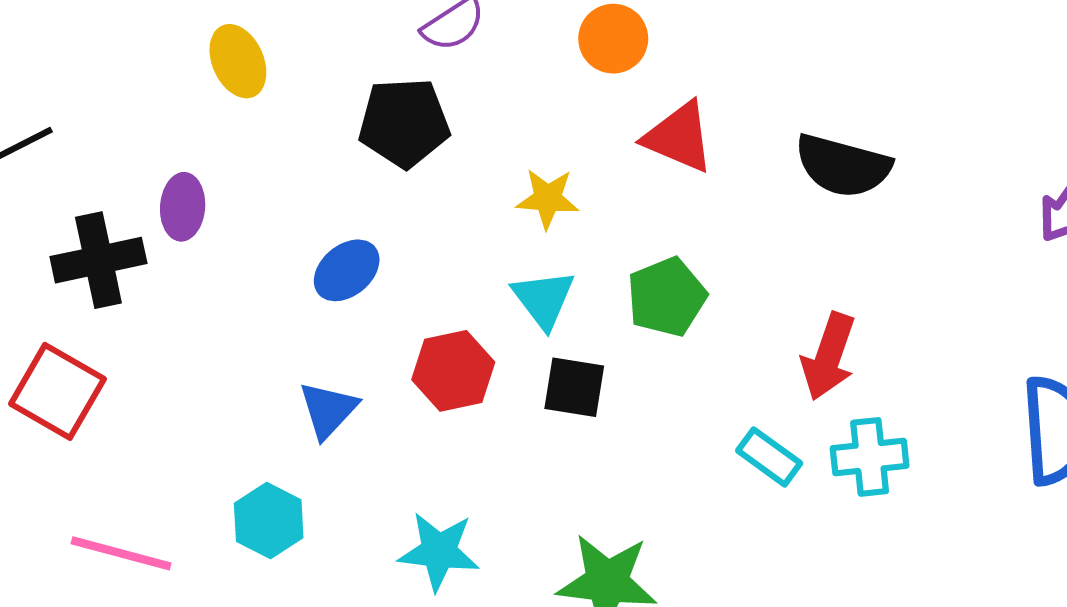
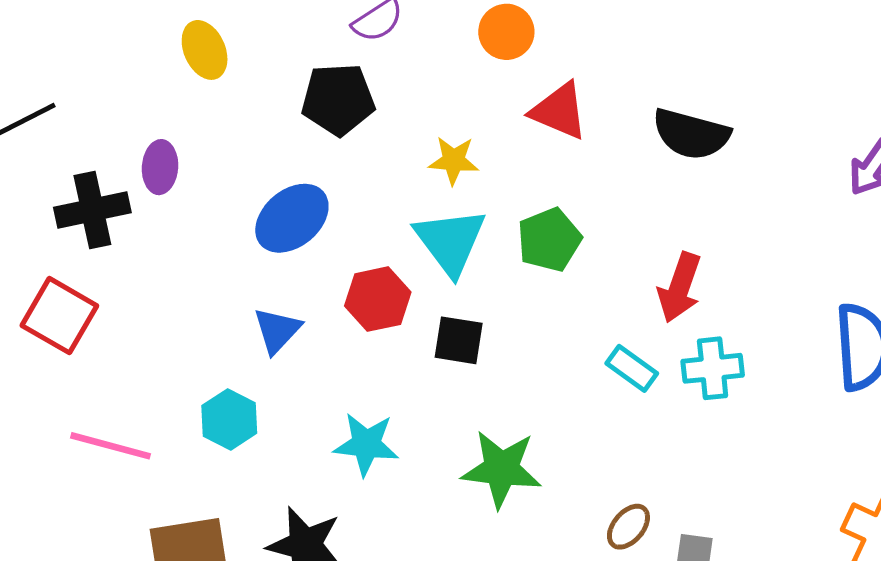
blue ellipse: (347, 270) -> (292, 218), size x1.4
cyan triangle: (544, 299) -> (450, 241), size x1.4
black square: (574, 387) -> (459, 340), moved

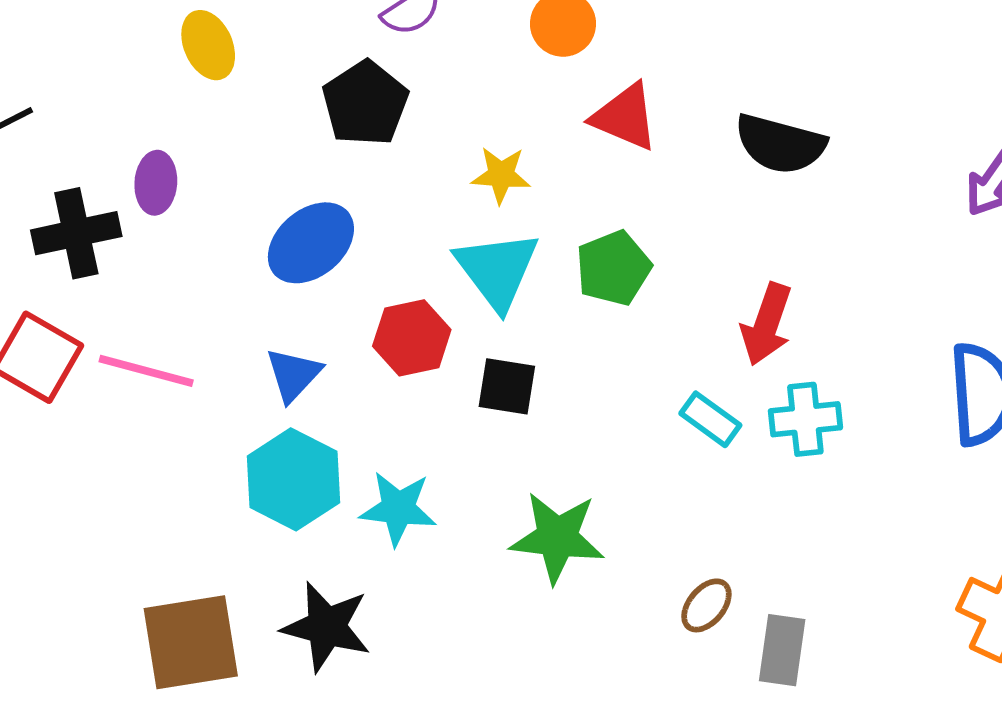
black pentagon: (338, 99) -> (365, 103), turned -30
cyan hexagon: (229, 419) -> (293, 479), moved, size x1.4
pink line: (111, 446) -> (146, 371), moved

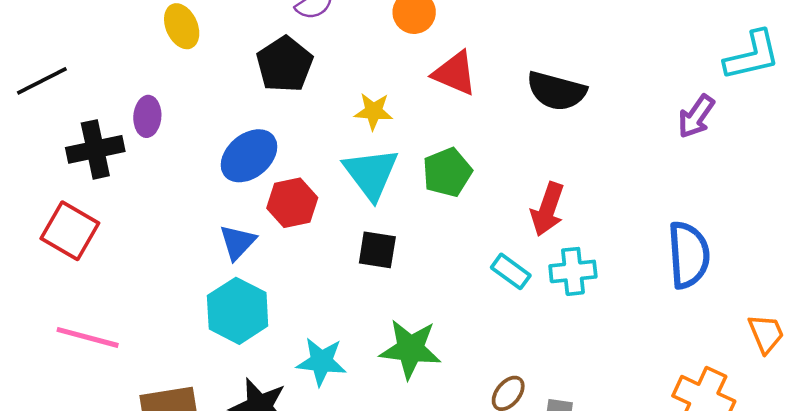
red hexagon: (412, 338) -> (292, 203), moved
pink line: (146, 371) -> (88, 337), moved
cyan star: (398, 508) -> (321, 362), moved

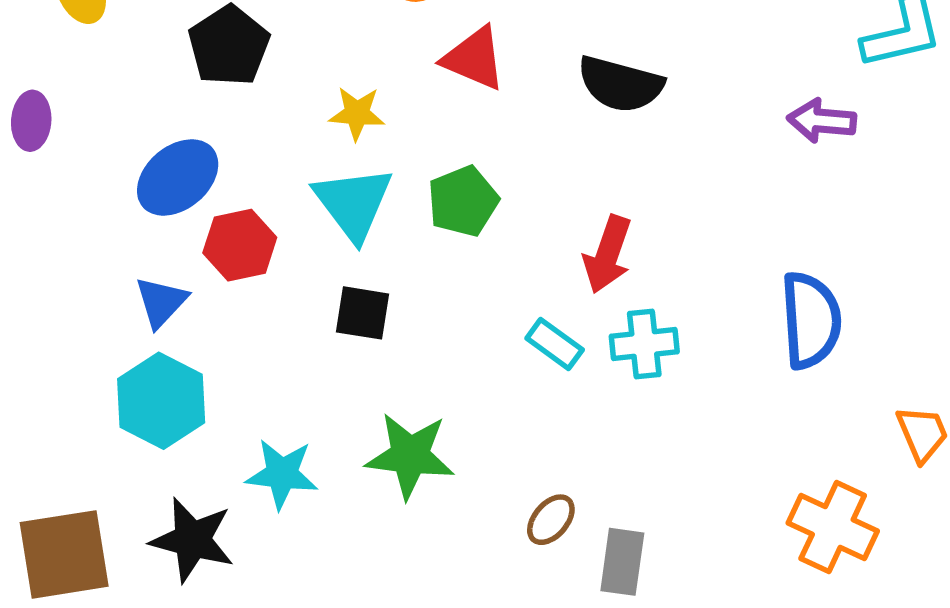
purple arrow: (696, 116) -> (822, 121), turned 60

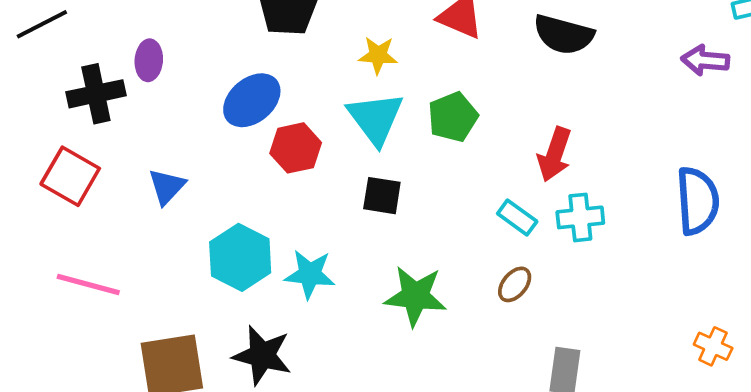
blue triangle: (161, 302) -> (167, 187), moved
cyan star: (282, 474) -> (310, 274), moved
brown ellipse: (551, 520) -> (515, 284), moved
orange cross: (833, 527) -> (713, 346), size x0.6

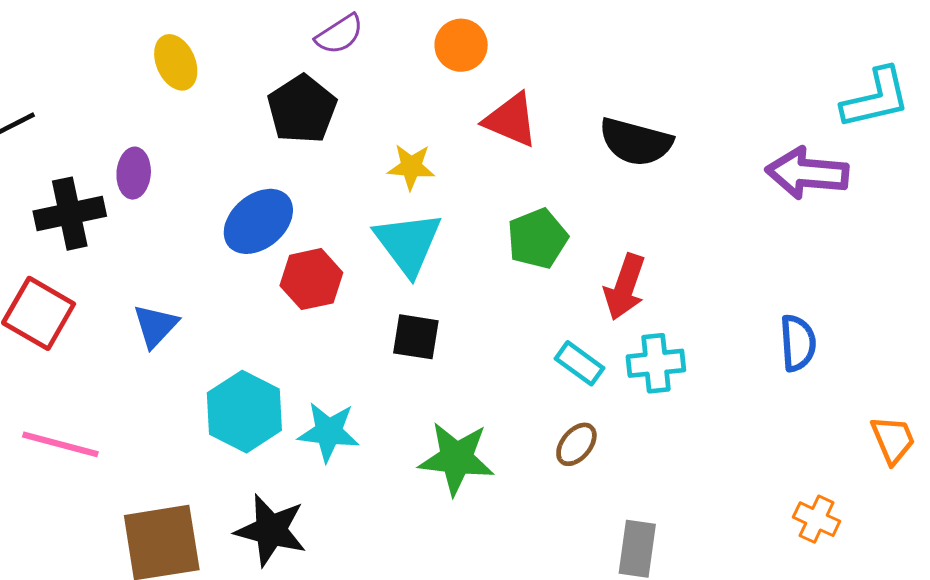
purple arrow: (705, 60) -> (807, 173), size x1.4
green pentagon: (453, 117) -> (537, 239), moved
blue semicircle: (698, 201) -> (798, 343), size x0.7

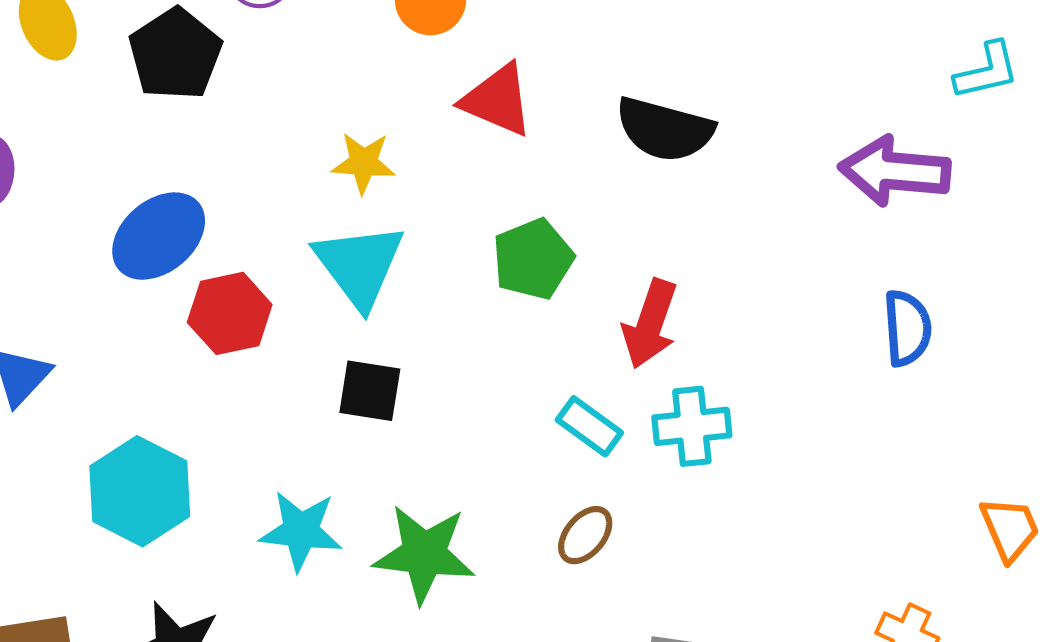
cyan L-shape: (876, 98) -> (987, 71), size x0.7
black pentagon: (302, 109) -> (175, 54), moved
blue semicircle: (798, 343) -> (907, 328), moved
cyan star: (329, 432) -> (301, 531), moved

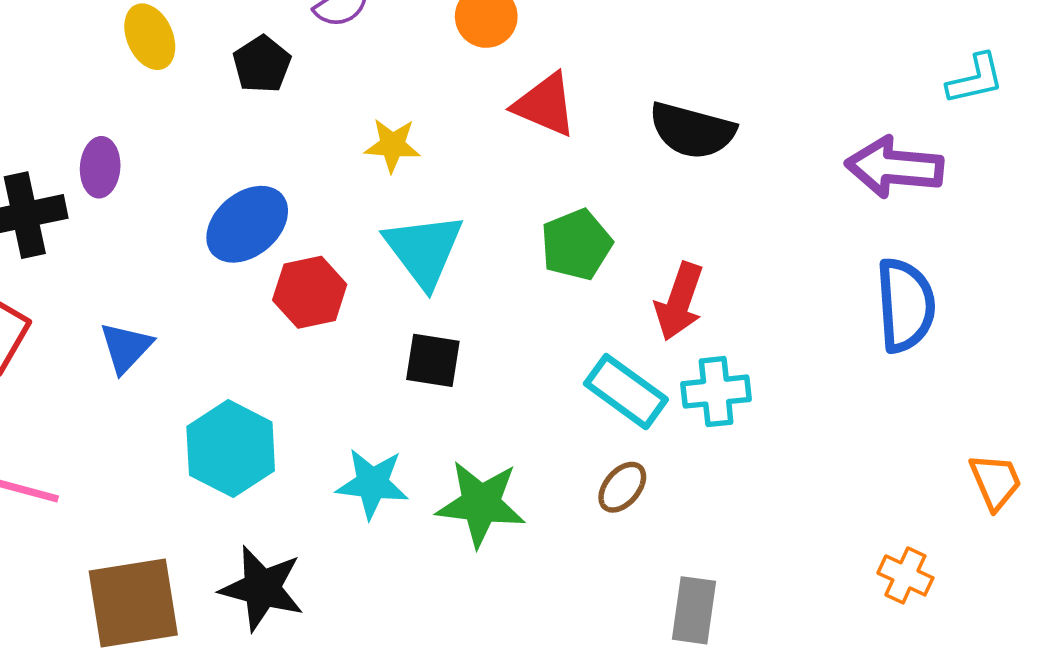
black pentagon: (175, 54) -> (262, 64), size x0.7
yellow star: (364, 163) -> (392, 145), moved
blue semicircle: (907, 328) -> (905, 305), size x1.4
cyan rectangle: (589, 426) -> (626, 392), size x1.4

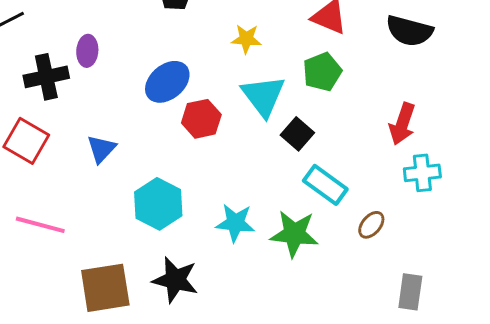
green pentagon: (576, 244) -> (322, 72), moved
black square: (433, 360) -> (297, 134), moved, turned 32
cyan rectangle: (626, 392) -> (325, 185), moved

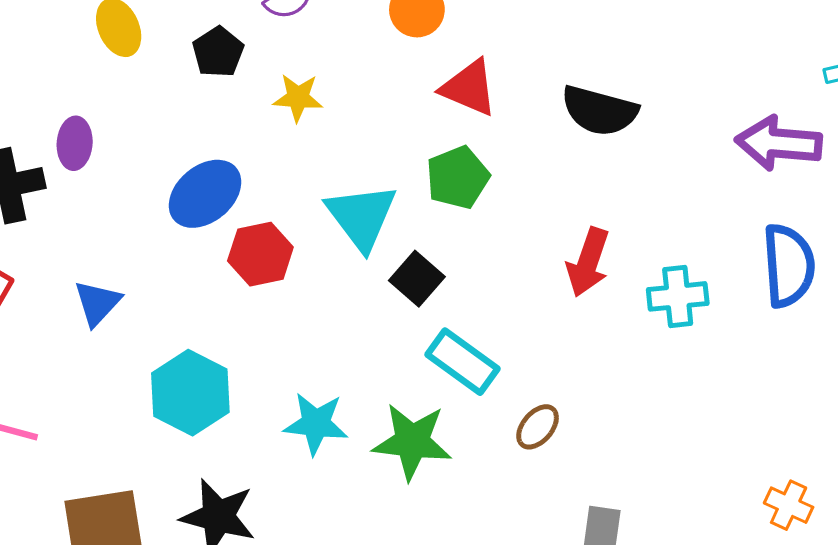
yellow star: (246, 39) -> (298, 98), moved
cyan cross: (422, 173) -> (678, 296), moved

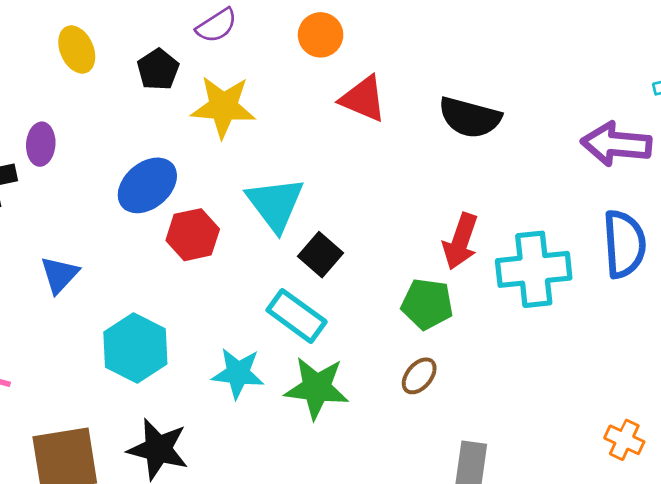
yellow star: (298, 98) -> (223, 107), size x1.6
green pentagon: (458, 177) -> (427, 304), moved, turned 30
cyan cross: (678, 296) -> (534, 269), size x1.5
cyan rectangle: (463, 362) -> (297, 316), moved

